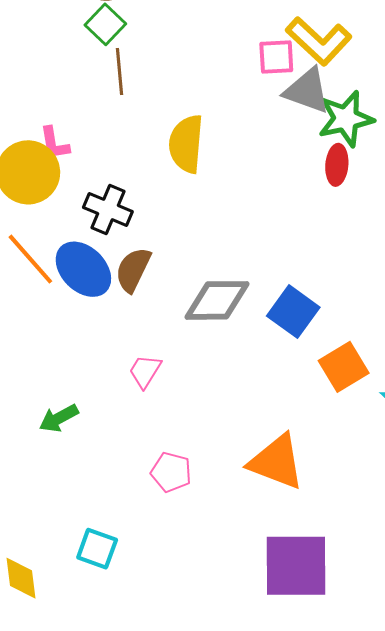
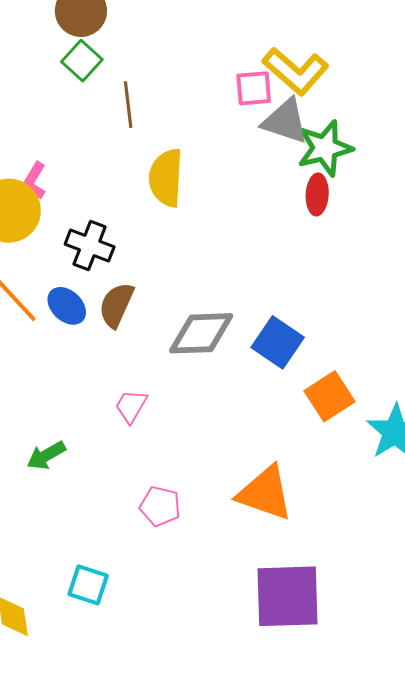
brown line: (120, 71) -> (128, 105), moved
pink L-shape: (54, 143) -> (34, 181), turned 42
blue ellipse: (83, 269) -> (67, 306), size x0.7

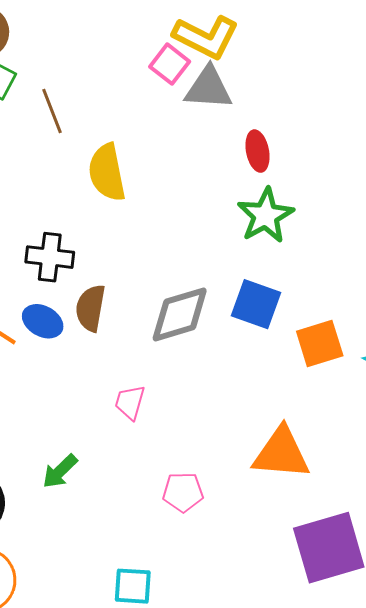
pink square: (254, 88) -> (170, 64), turned -33
green star: (325, 148) -> (266, 216), moved
orange square: (330, 396) -> (320, 343), turned 30

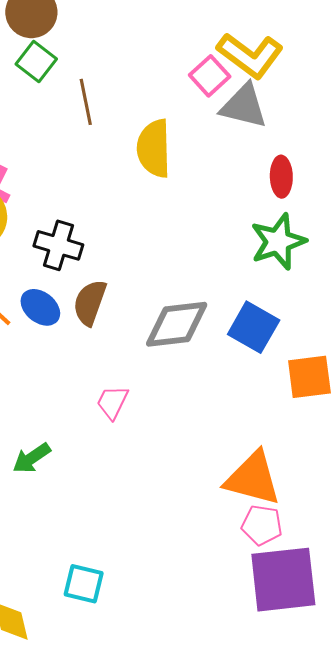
yellow semicircle: (107, 172) -> (154, 148), moved
pink pentagon: (183, 492) -> (262, 525), moved

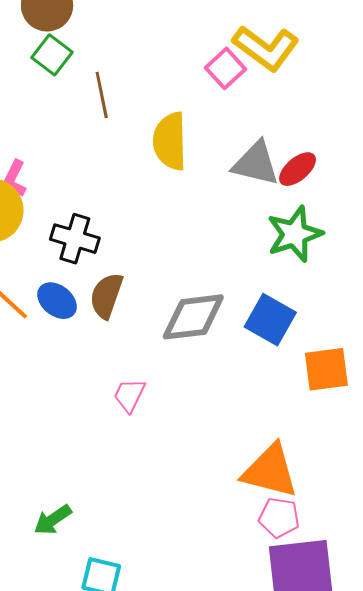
gray triangle: (244, 106) -> (256, 163), moved
red ellipse: (281, 177) -> (298, 169), turned 51
green arrow: (32, 458) -> (53, 520), moved

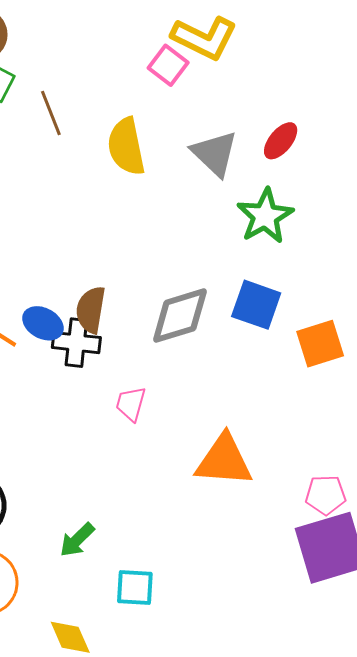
gray triangle: (256, 163) -> (215, 153), turned 40
red ellipse: (298, 169) -> (281, 141), moved
black cross: (75, 239) -> (76, 343), moved
orange triangle: (270, 471) -> (224, 460), moved
pink pentagon: (279, 518) -> (326, 495), moved

